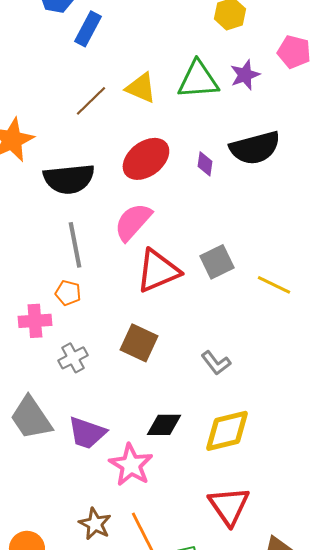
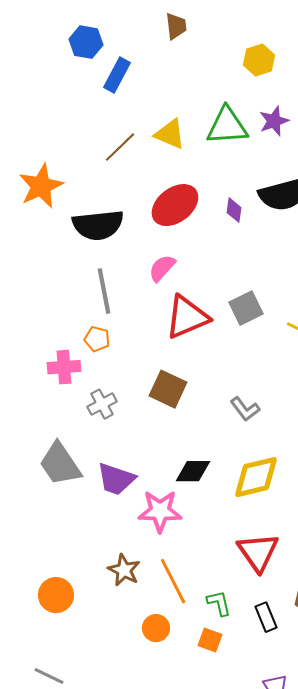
pink semicircle: (133, 222) -> (162, 268), size x0.7
pink star: (131, 465) -> (160, 511), turned -30

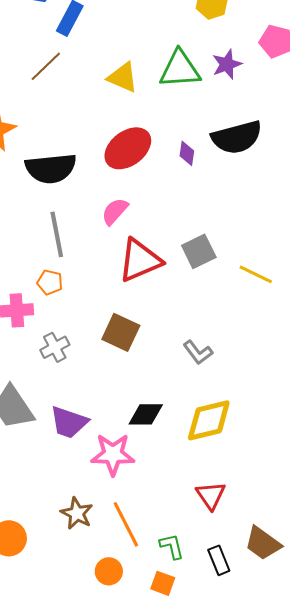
brown line: (120, 147) -> (46, 66), moved
red triangle: (258, 552) -> (211, 495), size x0.7

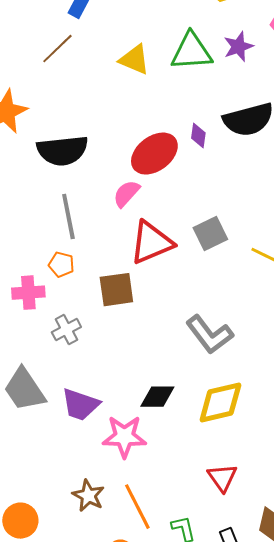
red ellipse: (128, 148) -> (154, 154), moved
brown square: (121, 332) -> (116, 290), moved, turned -33
gray L-shape: (198, 352) -> (209, 335), size x1.6

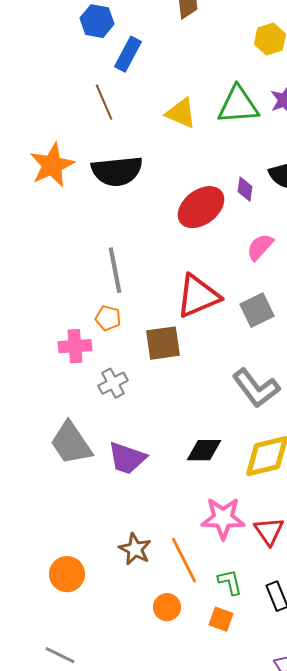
brown line: (57, 49) -> (104, 102), turned -69
black semicircle: (62, 151) -> (117, 171), moved
pink semicircle: (126, 194) -> (260, 247), moved
gray square: (210, 234) -> (257, 310), moved
pink star: (124, 437) -> (223, 518), moved

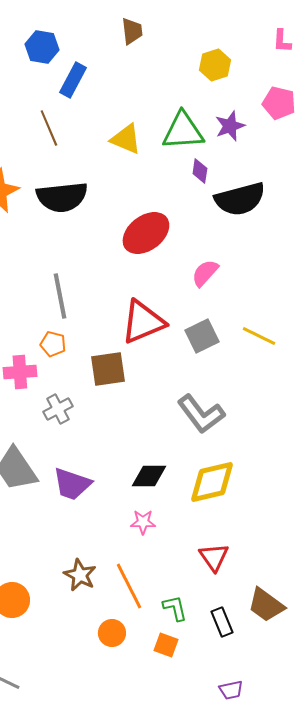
purple diamond: (245, 189) -> (200, 171), moved
pink star: (223, 518) -> (143, 522), moved, size x0.6

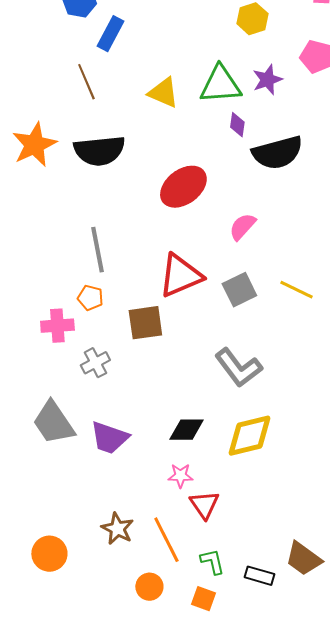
red triangle: (214, 557) -> (204, 505), moved
black rectangle: (222, 622) -> (259, 576), turned -52

